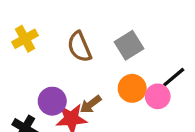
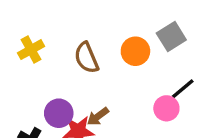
gray square: (129, 45) -> (171, 37), moved
orange circle: (132, 88) -> (135, 51), moved

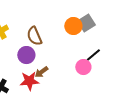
orange circle: (135, 51) -> (73, 26), moved
purple circle: (59, 113) -> (26, 55), moved

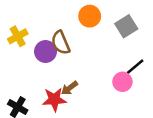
orange circle: (73, 26) -> (90, 16), moved
purple circle: (26, 55) -> (45, 51), moved

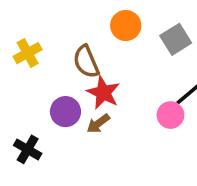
purple circle: (45, 51) -> (65, 112), moved
red star: (54, 99) -> (103, 93), moved, turned 30

